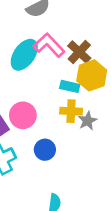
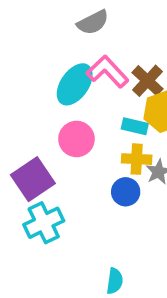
pink circle: (23, 115) -> (76, 139), moved
blue circle: (45, 150) -> (126, 192), moved

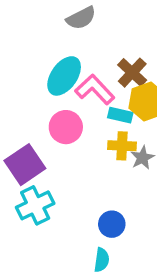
pink L-shape: (107, 72) -> (95, 90), moved
blue circle: (126, 192) -> (112, 224), moved

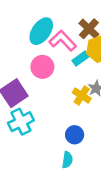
cyan rectangle: (120, 115) -> (81, 59), turned -49
yellow cross: (122, 146) -> (82, 95), moved, turned 30

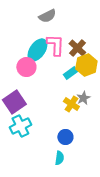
pink L-shape: (63, 41) -> (55, 45), moved, turned 45
pink circle: (42, 67) -> (26, 67), moved

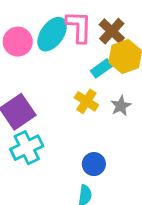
pink circle: (26, 67) -> (18, 42), moved
yellow cross: (71, 104) -> (86, 101), moved

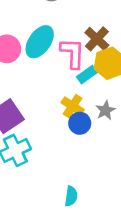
pink L-shape: (79, 27) -> (73, 53), moved
blue circle: (94, 164) -> (80, 123), moved

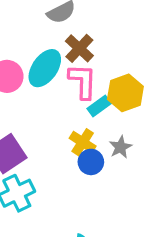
brown cross: (97, 39) -> (79, 48), moved

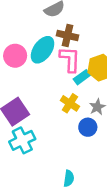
brown cross: (79, 48) -> (68, 35), turned -30
blue circle: (91, 162) -> (88, 127), moved

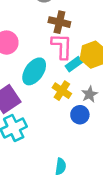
cyan ellipse: (43, 50) -> (34, 71), moved

